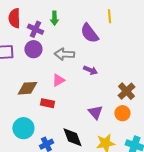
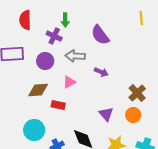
yellow line: (109, 16) -> (141, 18), moved
purple cross: (35, 29) -> (54, 36), moved
purple circle: (33, 49) -> (45, 61), moved

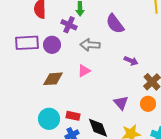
purple circle: (45, 61) -> (52, 45), moved
purple arrow: (101, 72) -> (131, 61), moved
red rectangle: (58, 105) -> (73, 116), moved

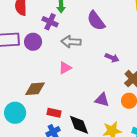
brown diamond: (53, 79) -> (35, 89), moved
purple triangle: (121, 103) -> (102, 100), turned -35
cyan circle: (49, 119) -> (15, 113), moved

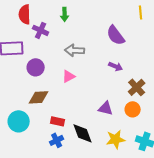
purple semicircle: (96, 21) -> (116, 35), moved
purple cross: (50, 22) -> (41, 30), moved
purple circle: (33, 42) -> (36, 67), moved

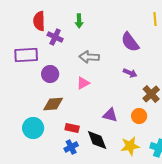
purple triangle: (106, 108) -> (110, 115), moved
orange circle: (133, 109) -> (139, 116), moved

